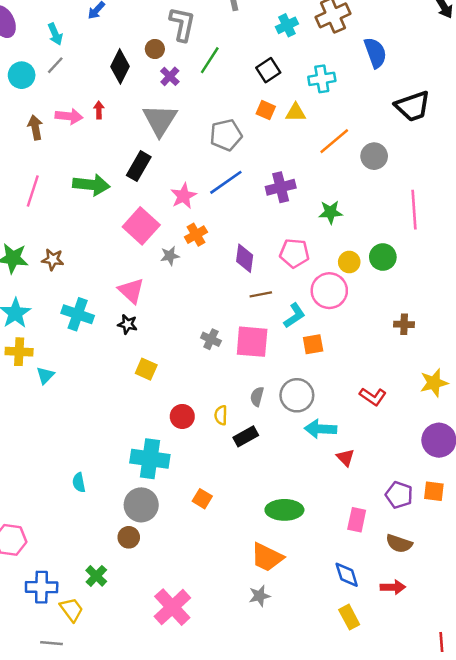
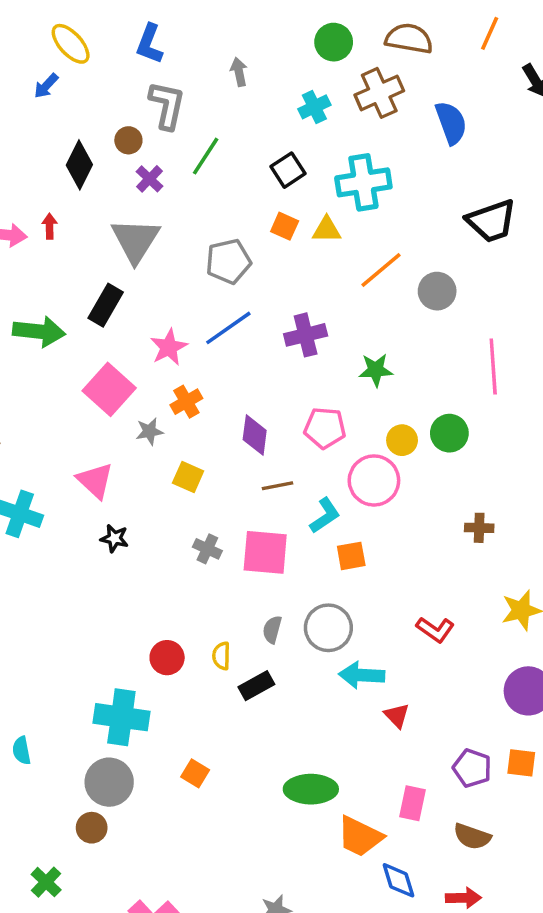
blue semicircle: (375, 53) -> (451, 123), moved
cyan cross: (322, 79) -> (363, 182), size x1.4
black star: (127, 324) -> (114, 538), moved
yellow square: (146, 369) -> (188, 477), moved
orange trapezoid: (267, 557) -> (360, 836), moved

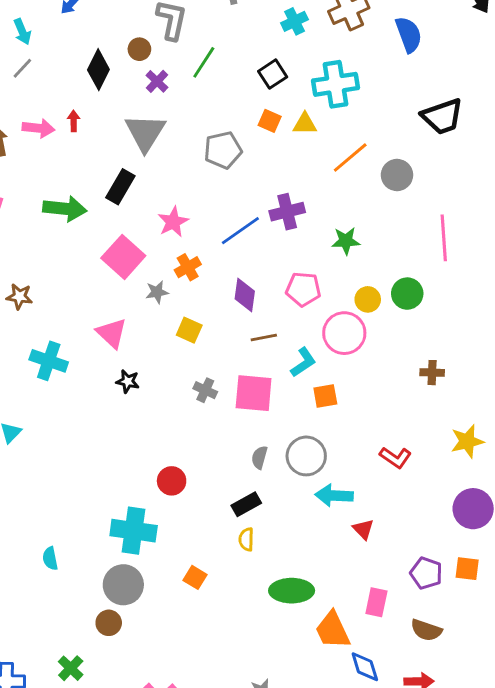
blue line: (228, 328) -> (240, 231), moved
yellow semicircle: (221, 656) -> (246, 539), moved
orange trapezoid: (360, 836) -> (333, 630), turned 39

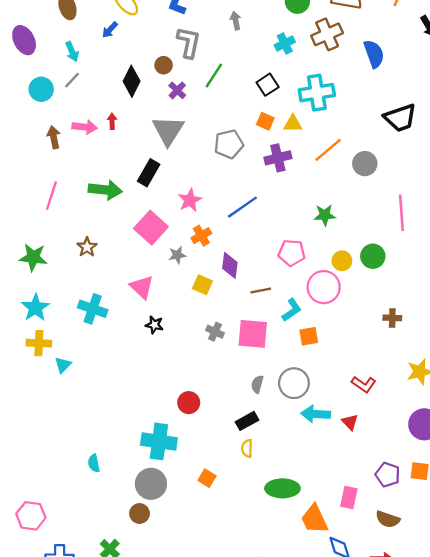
purple cross: (287, 212) -> (278, 158), moved
purple diamond: (245, 295) -> (230, 265), moved
brown star: (19, 296) -> (87, 247), moved, turned 30
red triangle: (363, 529) -> (350, 422), moved

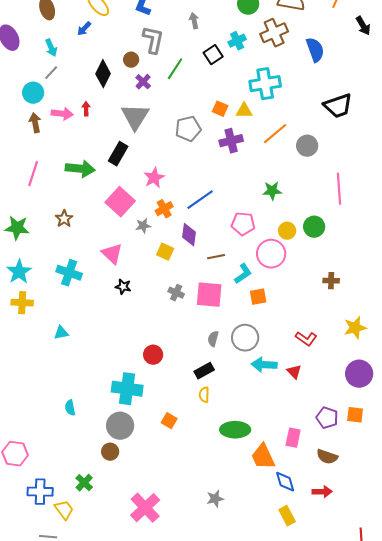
black square: (268, 85) -> (213, 55), moved
cyan circle: (41, 89) -> (33, 93), moved
blue line: (242, 207) -> (200, 200), moved
cyan triangle: (63, 365) -> (61, 333), moved, turned 35

